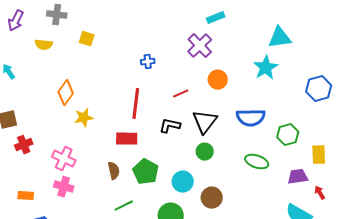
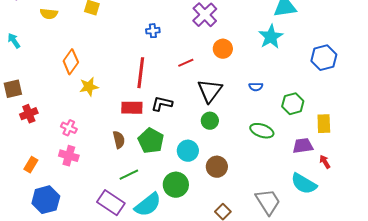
blue semicircle: (251, 118) -> (256, 87), size x0.5
black L-shape: (170, 126) -> (162, 104), moved
pink cross: (64, 159) -> (69, 128), size x0.7
orange rectangle: (26, 196) -> (31, 165), turned -63

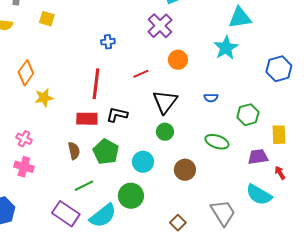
brown circle: (217, 167) -> (185, 170), moved

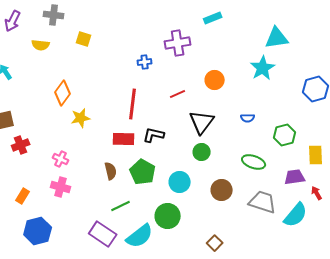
purple cross: (160, 26) -> (178, 43), moved, turned 35
cyan semicircle: (259, 195) -> (296, 215), turned -80
gray trapezoid: (223, 213) -> (263, 202), moved, turned -40

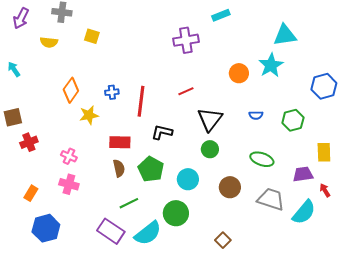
blue cross: (145, 62) -> (112, 92), moved
orange circle: (215, 80) -> (239, 73), moved
green hexagon: (285, 135) -> (293, 120), moved
red rectangle: (124, 139) -> (120, 142), moved

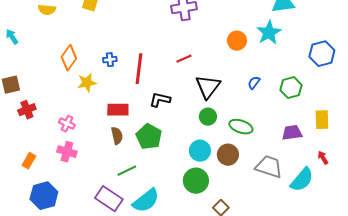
blue semicircle: (256, 115) -> (254, 83), turned 128
green ellipse: (262, 159) -> (241, 127), moved
purple trapezoid: (303, 174) -> (292, 133), moved
cyan circle: (188, 179) -> (200, 151), moved
green circle: (176, 213) -> (196, 181), moved

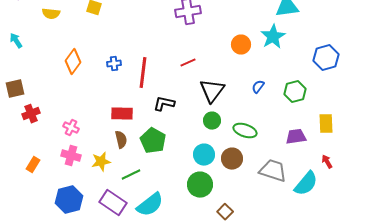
yellow star: (87, 83) -> (101, 162), moved
blue hexagon: (44, 196) -> (69, 200), moved

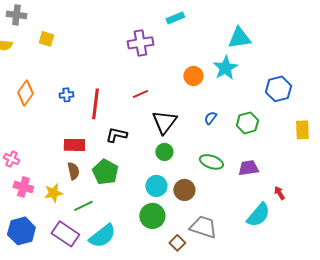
yellow rectangle: (326, 124) -> (302, 130), moved
pink cross: (71, 128) -> (11, 159), moved
green ellipse: (245, 131) -> (211, 162), moved
gray trapezoid: (273, 171) -> (203, 227), moved

